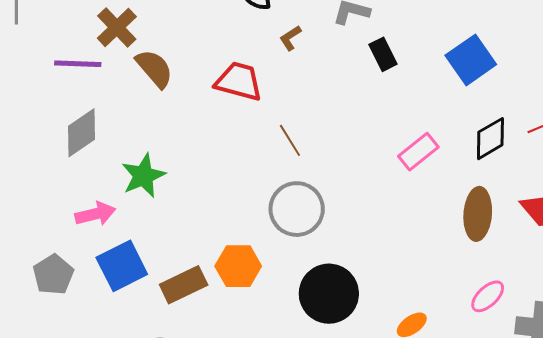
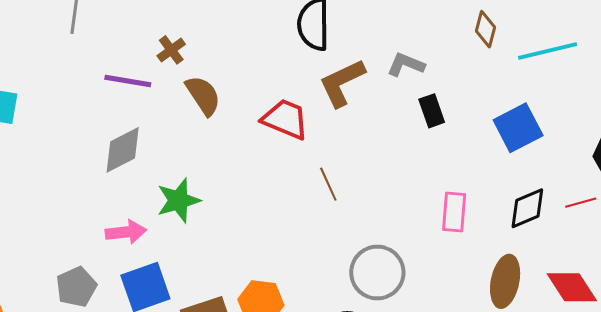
brown cross: (117, 27) -> (171, 50), size x0.7
brown L-shape: (290, 38) -> (342, 83), size x2.0
pink rectangle: (418, 152) -> (454, 212), turned -54
gray circle: (297, 209) -> (377, 273), moved

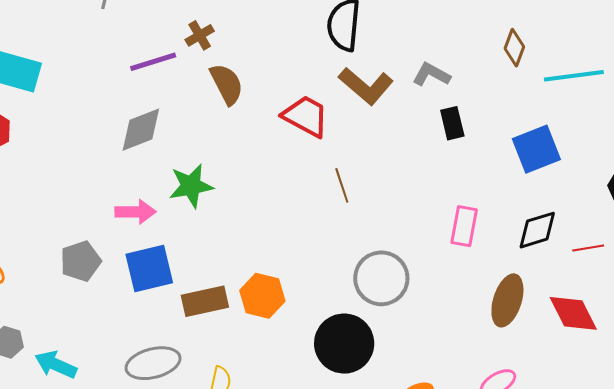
purple line: (128, 81) -> (153, 62), turned -33
brown L-shape: (342, 83) -> (366, 86), turned -120
red line: (581, 203) -> (588, 248), moved

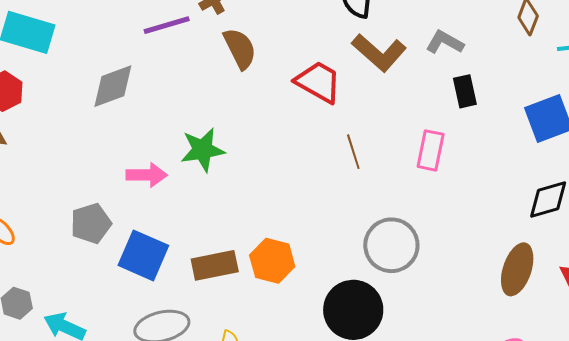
gray diamond: (141, 130) -> (113, 86), moved
pink rectangle: (464, 226) -> (431, 150), moved
blue square: (149, 269) -> (143, 255), moved, turned 36

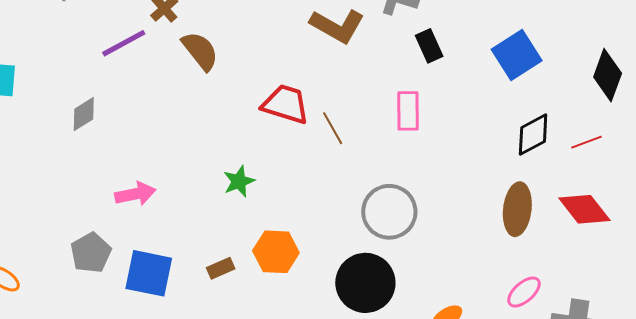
red trapezoid: (318, 82) -> (286, 104), moved
gray diamond: (113, 86) -> (84, 114), size x0.7
green star: (203, 150) -> (239, 181), moved, size x0.7
brown rectangle: (215, 265) -> (221, 268), size x0.6

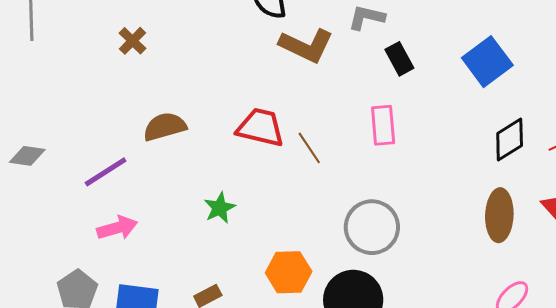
purple line: (124, 43) -> (106, 172), moved
brown semicircle: (200, 51) -> (165, 127), moved, turned -63
gray diamond: (84, 114) -> (27, 156), moved, turned 45
orange hexagon: (276, 252) -> (289, 272), moved

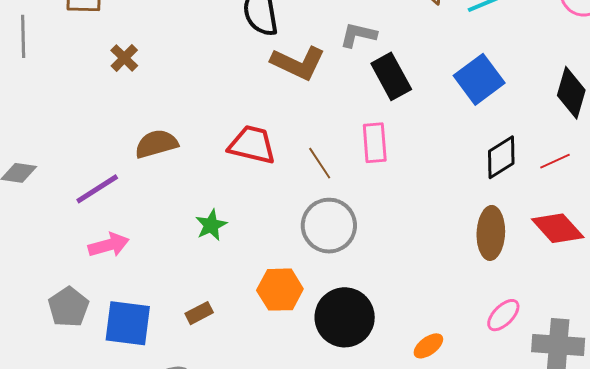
black rectangle: (399, 59) -> (391, 76), size x1.4
brown line: (309, 148) -> (320, 163), moved
gray circle: (372, 227) -> (329, 226), moved

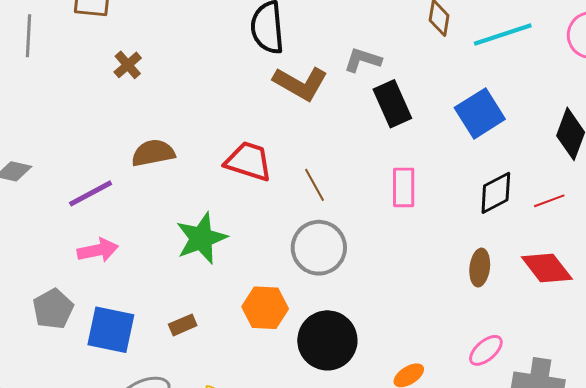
pink rectangle: (375, 143) -> (404, 187), moved
green star: (211, 225) -> (201, 238), size x1.6
brown ellipse: (491, 233) -> (480, 268), size x0.7

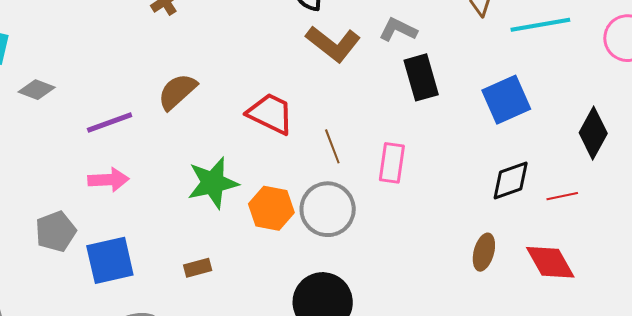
brown semicircle: (153, 153) -> (177, 92), turned -39
pink rectangle: (404, 187) -> (392, 163), moved
orange hexagon: (265, 308) -> (271, 208), moved
brown rectangle: (183, 325) -> (198, 268), moved
blue square: (111, 330) -> (110, 260), turned -33

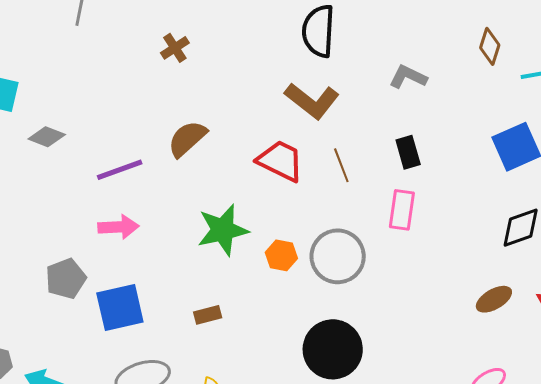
brown L-shape: (333, 44) -> (312, 101), moved
black rectangle: (421, 77) -> (408, 152), moved, size x0.7
brown line: (332, 146) -> (341, 165), moved
orange hexagon: (271, 208) -> (281, 255), size x0.7
brown ellipse: (484, 252) -> (494, 299), turned 45

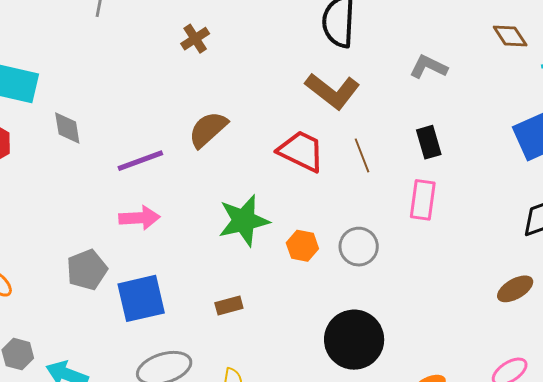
brown diamond: (490, 46) -> (510, 36), turned -51
gray diamond: (47, 137) -> (67, 128), turned 60
gray circle: (338, 256) -> (359, 247), size x0.7

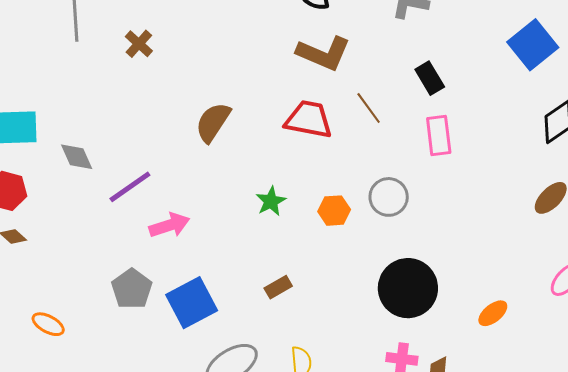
brown cross: (195, 39) -> (139, 44), moved
purple line: (140, 161) -> (130, 187), moved
green star: (244, 221) -> (271, 201), size x0.6

